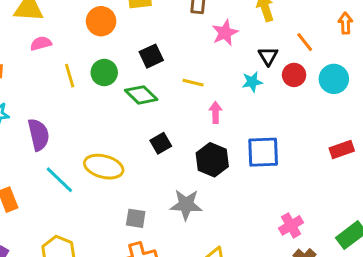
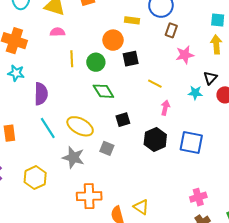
orange circle: (101, 21) -> (113, 40), moved
green diamond: (141, 95) -> (103, 91), moved
gray star: (186, 205) -> (73, 157), moved
gray square: (136, 218) -> (107, 148), moved

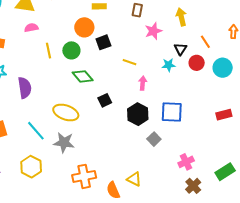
cyan line: (48, 128) -> (36, 131), moved
gray square: (107, 148) -> (154, 139), moved, turned 32

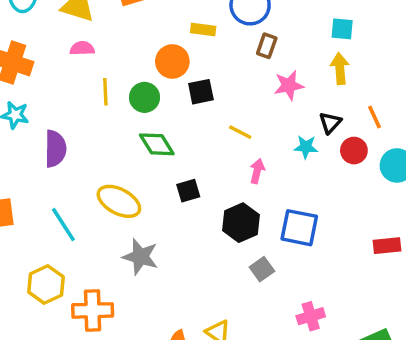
gray star: (64, 143) -> (140, 257), moved
orange cross: (84, 176) -> (93, 310), moved

